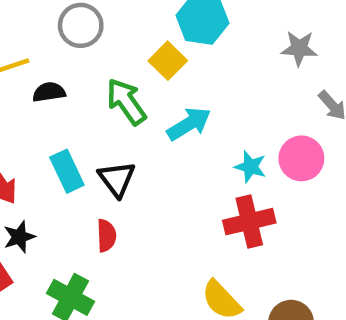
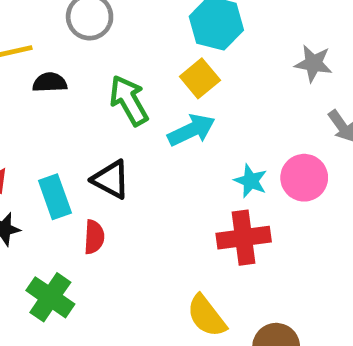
yellow square: (168, 61) -> (200, 78), moved
cyan rectangle: (67, 171) -> (55, 197), moved
black triangle: (117, 179) -> (111, 179), turned -30

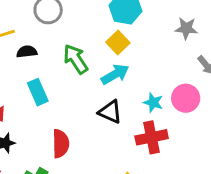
black triangle: (111, 179) -> (110, 112), moved
cyan rectangle: (55, 197) -> (38, 92), moved
red semicircle: (94, 237) -> (61, 144), size x1.4

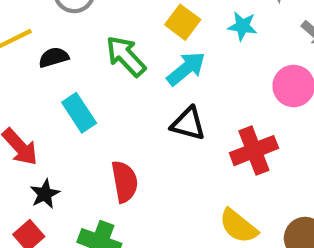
cyan star: (153, 103) -> (242, 26), moved

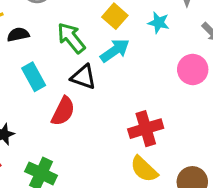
black triangle: (188, 124) -> (84, 77), moved
red cross: (254, 151) -> (146, 129), moved
red semicircle: (125, 182) -> (63, 111), moved, turned 32

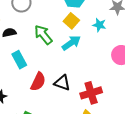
black triangle: (84, 77) -> (62, 83), moved

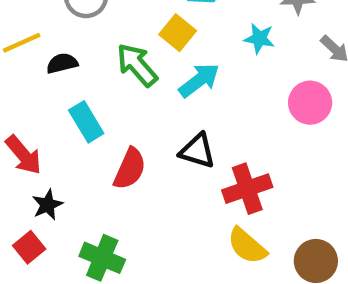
yellow square: (71, 21) -> (178, 33), moved
black triangle: (62, 83) -> (197, 151), moved

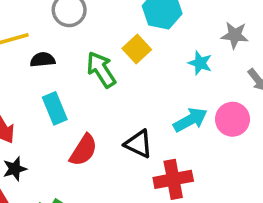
cyan arrow: (199, 80) -> (190, 120), moved

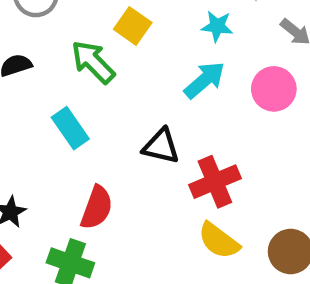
cyan rectangle: (55, 108) -> (70, 128), moved
cyan arrow: (190, 120) -> (204, 80), moved
red semicircle: (83, 150) -> (97, 208), moved

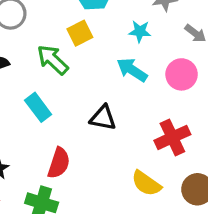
yellow square: (133, 26) -> (80, 33), turned 30
cyan arrow: (204, 80) -> (132, 70), turned -104
red cross: (215, 182) -> (172, 137), moved

